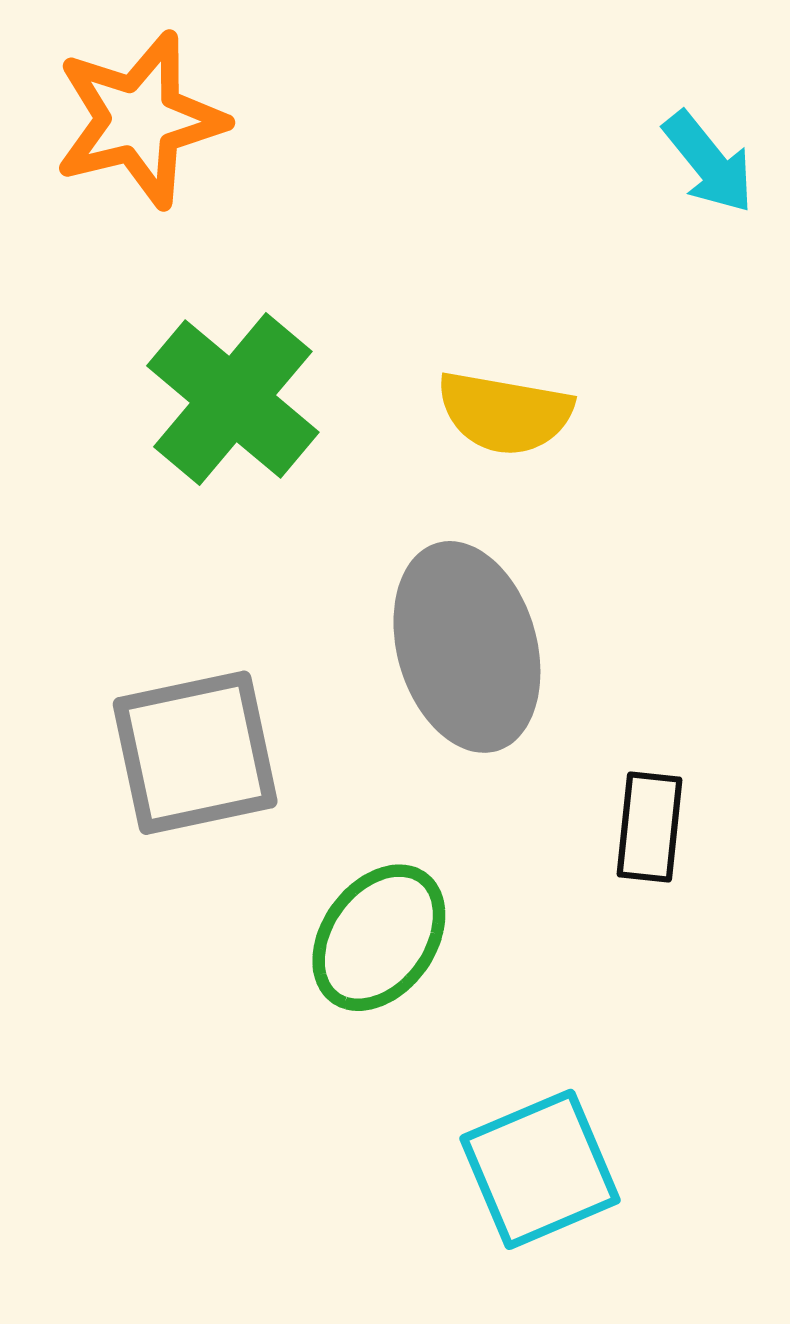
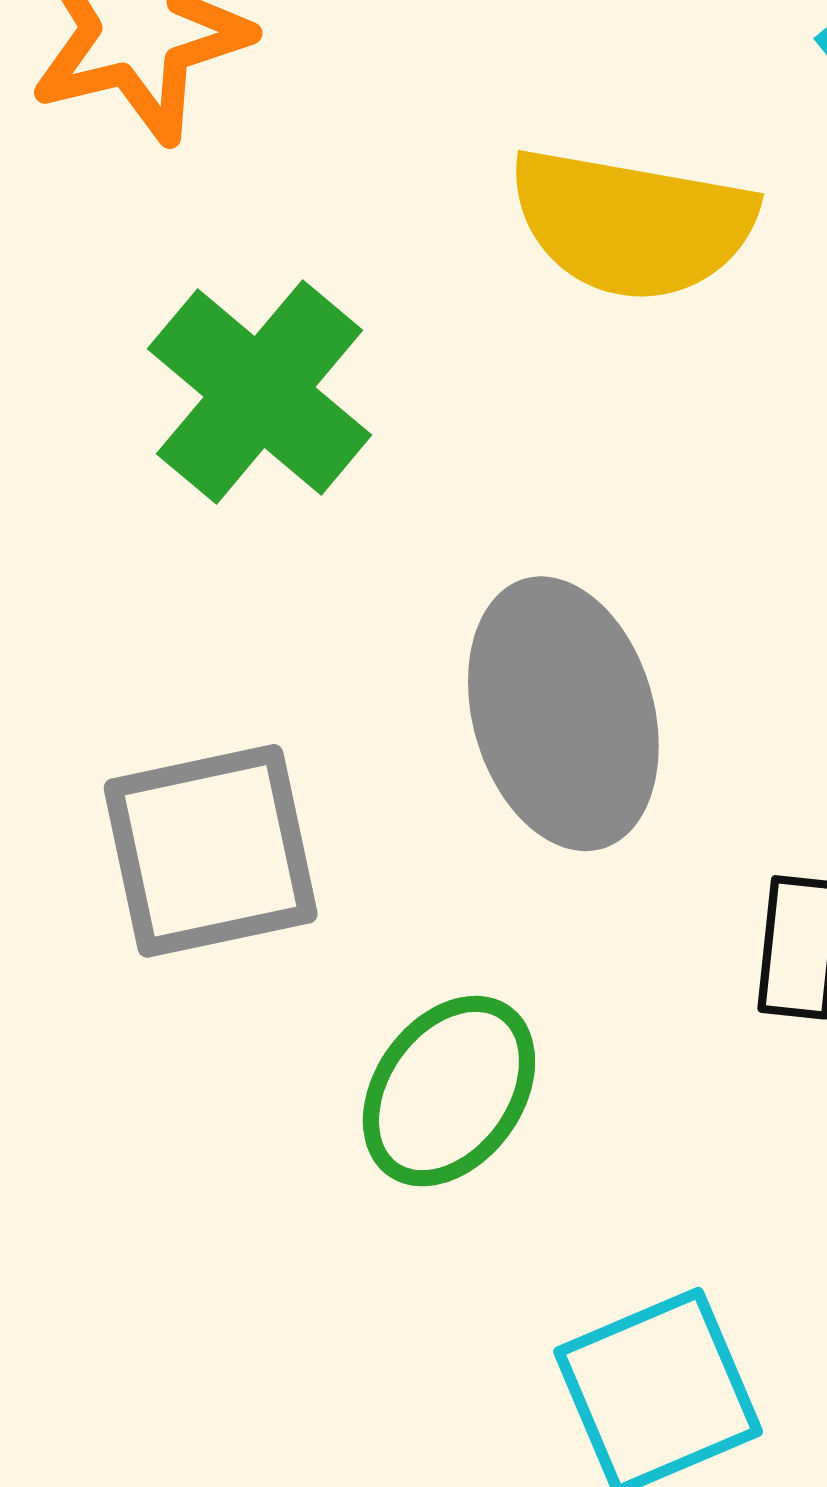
yellow semicircle: (505, 413) -> (632, 224), moved, size x1.4

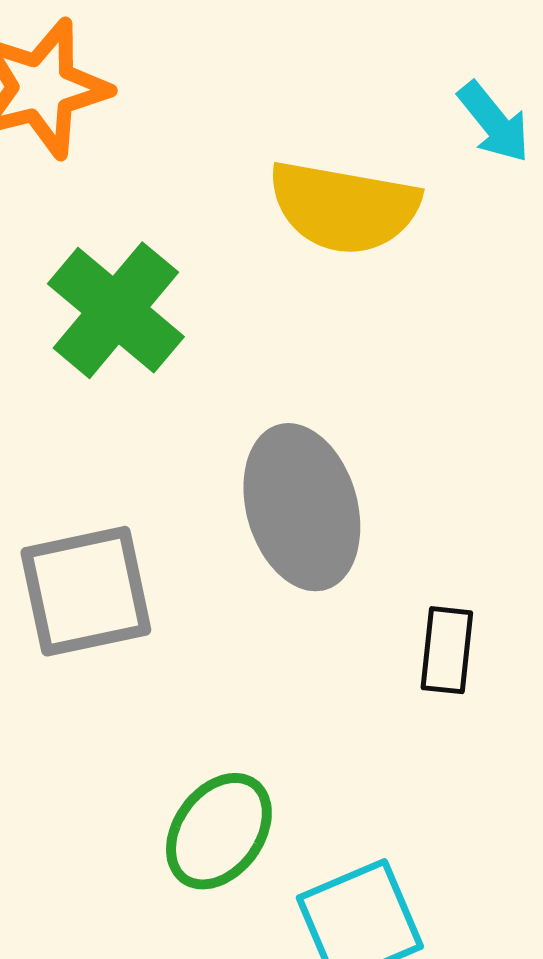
green ellipse: (449, 1091) -> (219, 831), moved

